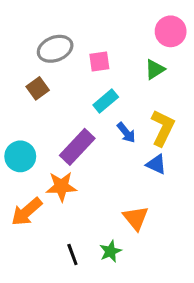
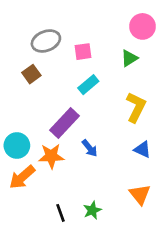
blue arrow: (126, 133) -> (90, 148), moved
cyan circle: (20, 156) -> (17, 145), moved
blue triangle: (156, 164) -> (143, 149), moved
orange triangle: (136, 218) -> (140, 194), moved

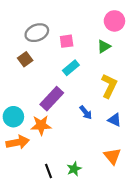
blue arrow: (90, 148) -> (86, 112), moved
orange arrow: (22, 177) -> (18, 142), turned -150

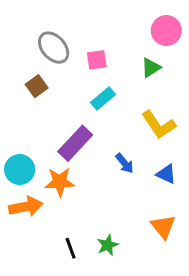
gray ellipse: (37, 33) -> (54, 48), turned 70
yellow L-shape: (109, 86) -> (159, 125), turned 120

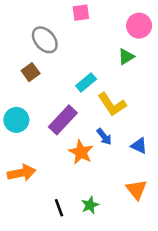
pink square: (97, 60) -> (81, 13), moved
yellow L-shape: (159, 125) -> (112, 104), moved
cyan circle: (20, 169) -> (16, 120), moved
orange star: (60, 182) -> (81, 152), moved, turned 30

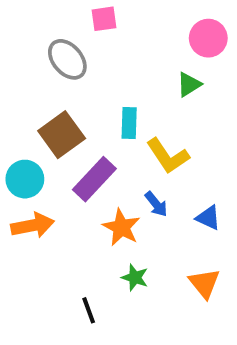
pink square: (81, 13) -> (104, 19), moved
brown square: (31, 72) -> (62, 135), moved, size x1.6
cyan rectangle: (86, 82) -> (129, 123), turned -48
orange arrow: (22, 173) -> (33, 225), moved
green star: (90, 205) -> (135, 278), moved, turned -30

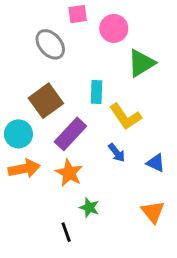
pink circle: (208, 38) -> (114, 28), moved
green triangle: (189, 84) -> (141, 63), size x1.5
orange star: (121, 227) -> (69, 173), moved
green star: (135, 278) -> (89, 208), moved

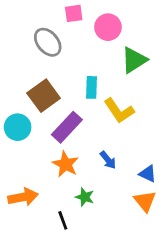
blue arrow: (117, 153) -> (108, 160), moved
blue triangle: (156, 163) -> (148, 174), moved
orange arrow: (24, 169) -> (23, 197), moved

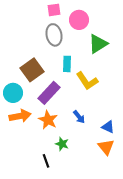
gray ellipse: (48, 42) -> (54, 35), moved, turned 30
orange arrow: (23, 197) -> (20, 116), moved

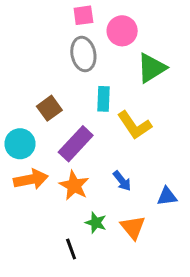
brown square: (32, 70) -> (49, 108), size x0.7
blue triangle: (108, 127) -> (167, 196), turned -32
orange triangle: (106, 147) -> (133, 227), moved

